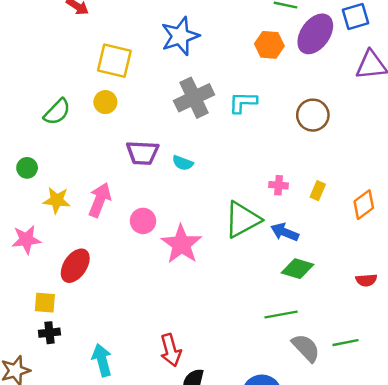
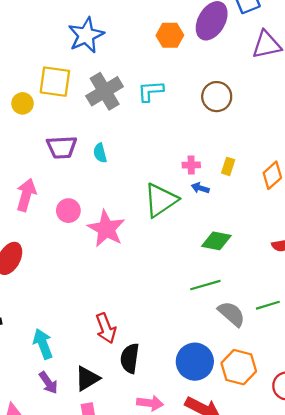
yellow square: (114, 61) -> (55, 82), moved
cyan semicircle: (183, 163) -> (100, 153), turned 60
blue arrow: (285, 232) -> (200, 188), moved, size x0.7

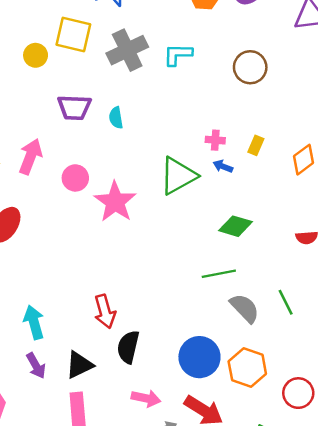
green line: (268, 305) -> (286, 302), turned 75

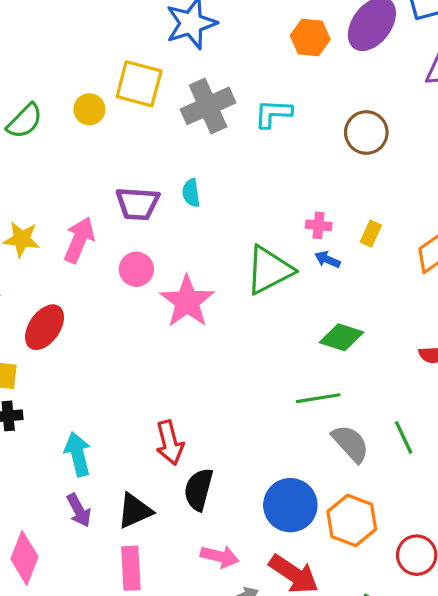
purple trapezoid: (74, 107) -> (138, 204), moved

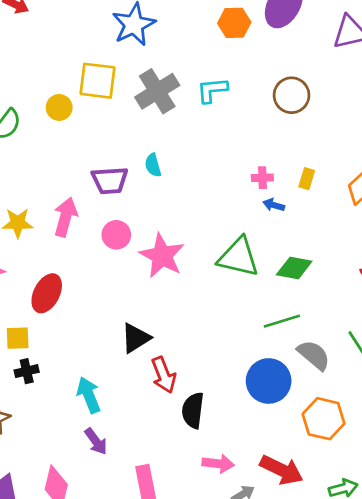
green triangle: (269, 270) -> (238, 257), moved, turned 48
blue circle: (290, 505) -> (269, 381), moved
black triangle: (135, 511) -> (136, 338), moved

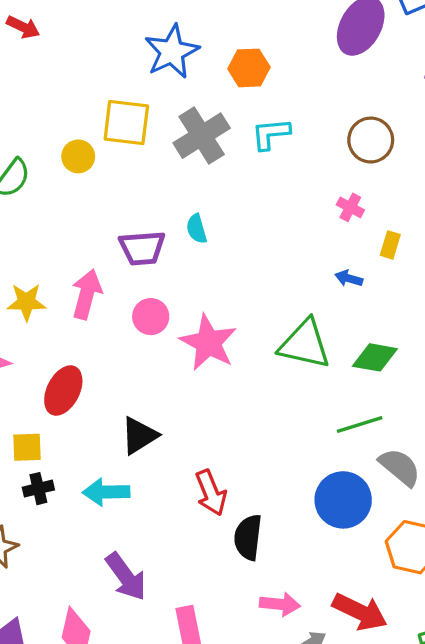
orange hexagon: (234, 23) -> (249, 68), moved
pink cross: (262, 178) -> (350, 207), moved, turned 30
black triangle: (136, 338) -> (139, 436), moved
cyan arrow: (89, 395) -> (106, 492), moved, turned -69
purple arrow: (96, 441) -> (126, 577), size x1.4

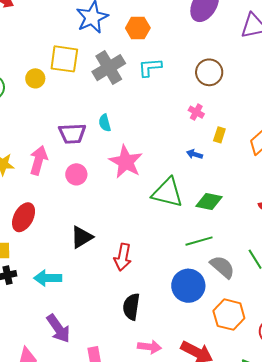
pink star: (208, 343) -> (126, 162), moved
black triangle: (139, 436) -> (82, 237), moved
red arrow: (211, 493) -> (123, 257), moved, turned 32

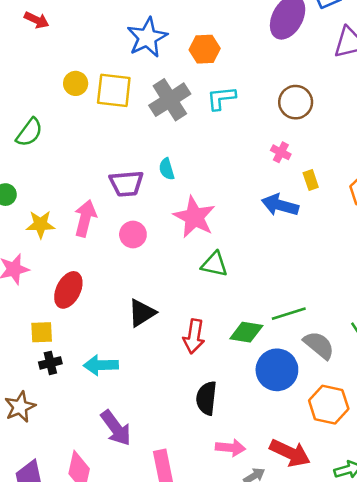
yellow circle: (35, 78) -> (76, 83), moved
yellow rectangle: (219, 135) -> (311, 180), turned -35
blue arrow: (194, 154) -> (280, 205), size x1.8
green triangle: (167, 193) -> (214, 264), moved, size x0.7
green diamond: (209, 202) -> (246, 332), moved

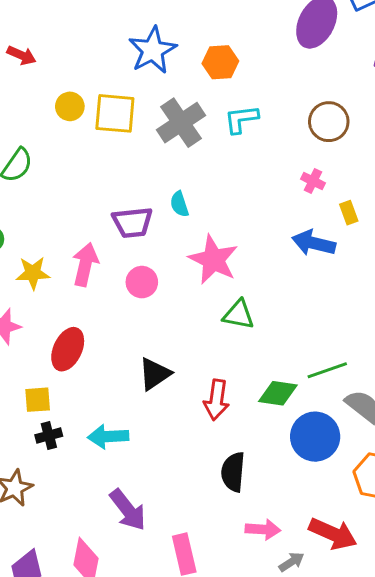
red arrow: (37, 20) -> (21, 55), moved

